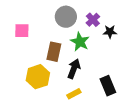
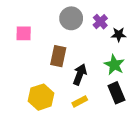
green star: (80, 42) -> (114, 65), moved
yellow hexagon: (38, 77) -> (41, 97), moved

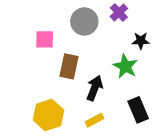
purple cross: (100, 22) -> (119, 13), moved
pink square: (24, 33) -> (45, 39), moved
green star: (114, 65) -> (125, 66), moved

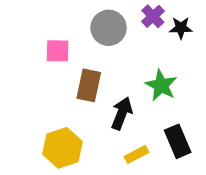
black star: (141, 41) -> (181, 28), moved
yellow rectangle: (95, 120) -> (137, 154), moved

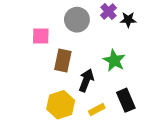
yellow hexagon: (62, 148) -> (61, 105), moved

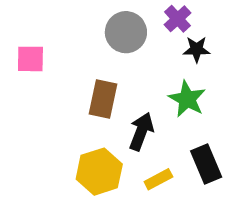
black star: (128, 20) -> (197, 49), moved
pink square: (41, 36) -> (30, 59), moved

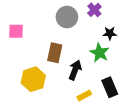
black star: (197, 49) -> (110, 33), moved
yellow hexagon: (99, 172) -> (33, 79), moved

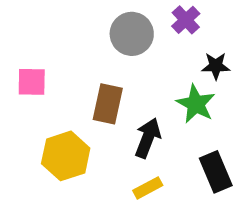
pink square: (16, 31) -> (32, 82), moved
yellow rectangle: (84, 95) -> (148, 188), moved

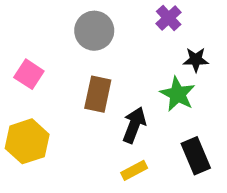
gray circle: (132, 34) -> (94, 31), moved
pink square: (32, 82) -> (29, 74), turned 32
yellow hexagon: (66, 156) -> (27, 141), moved

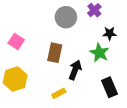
gray circle: (94, 31) -> (66, 17), moved
yellow rectangle: (134, 170) -> (59, 93), moved

